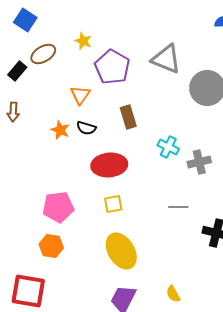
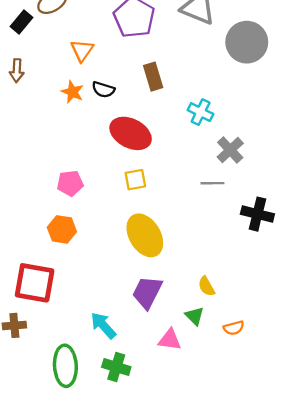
orange triangle: (80, 95) -> (82, 50), moved
gray cross: (199, 162) -> (230, 150), moved, turned -30
red ellipse: (109, 165) -> (131, 133), turned 32
pink pentagon: (58, 207) -> (70, 183), size x0.7

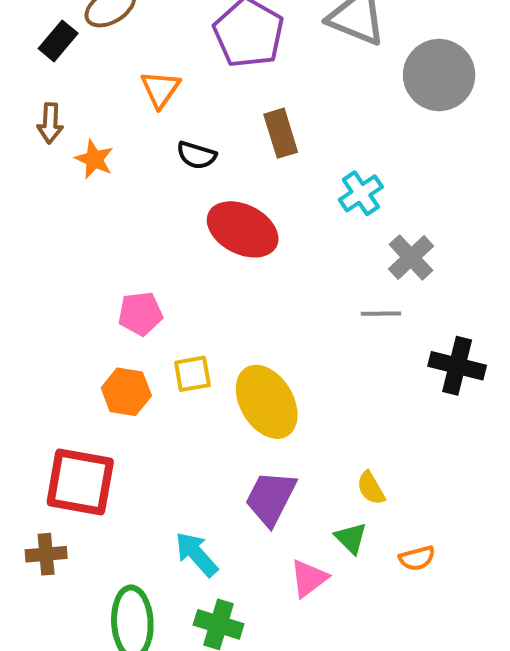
orange star: (72, 92) -> (94, 159), moved
cyan cross: (201, 112) -> (361, 193), turned 30
yellow square: (135, 180) -> (192, 374), moved
pink triangle: (170, 340) -> (309, 578), turned -45

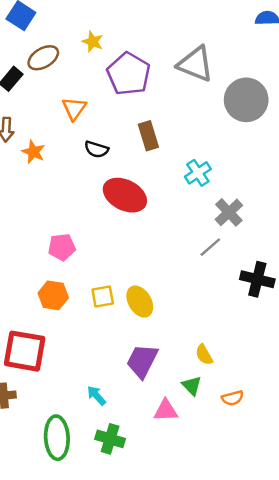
gray line: (381, 314) -> (210, 247), turned -40
yellow square: (192, 374) -> (103, 297), moved
yellow ellipse: (267, 402) -> (140, 302), size x0.7
cyan arrow: (196, 554) -> (96, 396), size x0.7
pink triangle: (309, 578) -> (166, 410), turned 35

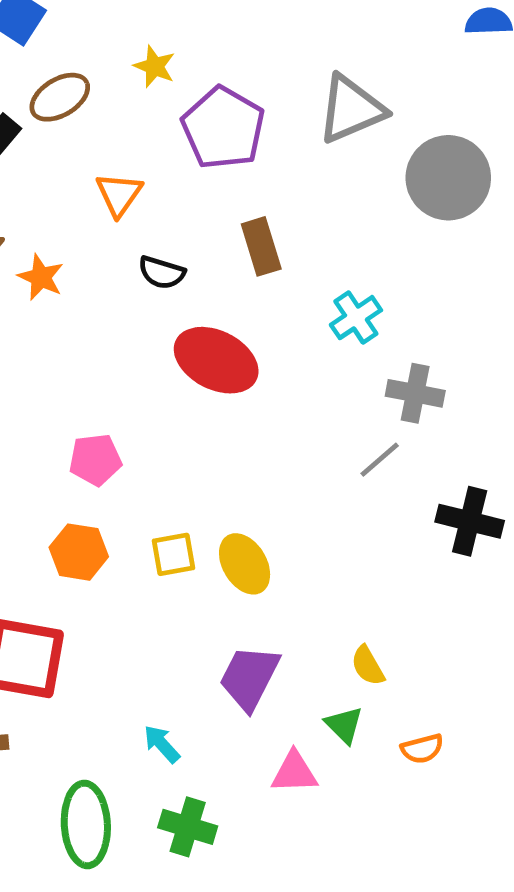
gray triangle: (195, 64) -> (351, 109), turned -45
gray cross: (229, 212) -> (415, 393), turned -36

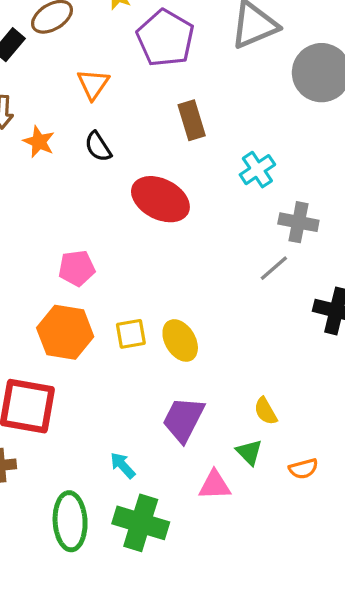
black semicircle: (162, 272) -> (98, 147), moved, turned 40
orange hexagon: (79, 552) -> (65, 332), size x1.4
green cross: (188, 827) -> (141, 523), size x1.4

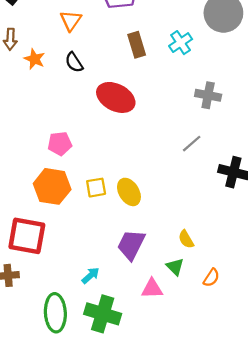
cyan cross: (257, 170) -> (181, 43), moved
gray cross: (298, 222) -> (208, 95), moved
cyan arrow: (123, 465) -> (91, 275), turned 90
orange semicircle: (303, 469) -> (211, 278), turned -42

